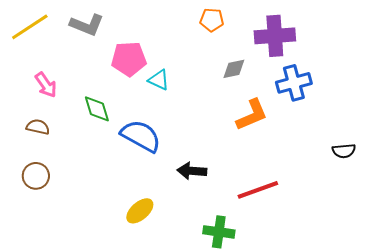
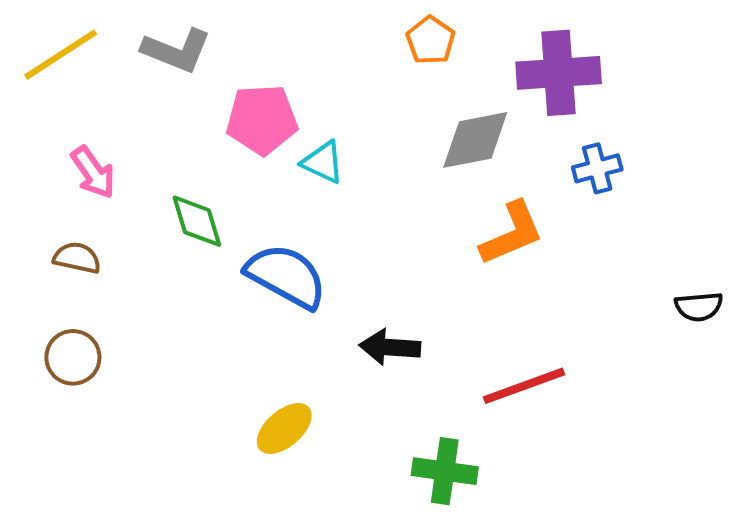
orange pentagon: (212, 20) -> (431, 40), turned 30
gray diamond: (234, 69) -> (475, 140), size x1.5
blue cross: (294, 83) -> (597, 168), size x0.7

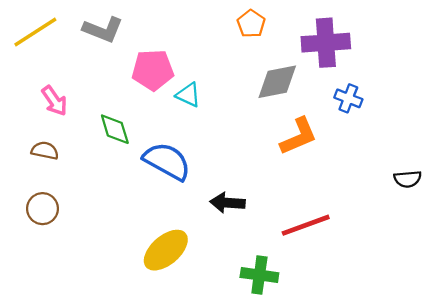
blue cross: (597, 168) -> (348, 98), turned 36
yellow ellipse: (284, 428) -> (166, 250), size x1.4

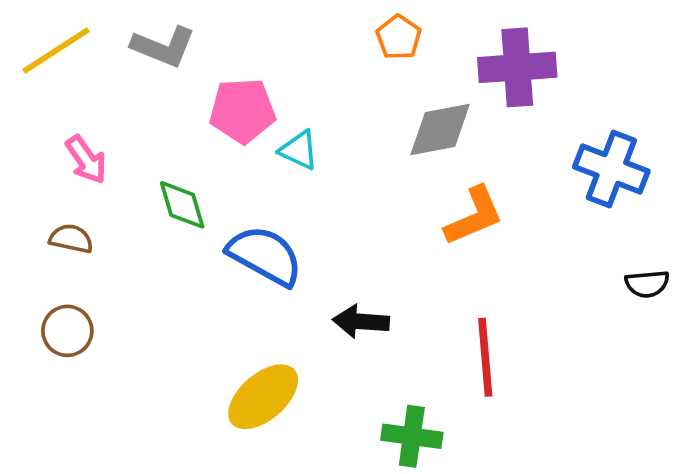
blue cross: (348, 98) -> (611, 169), moved, size x1.6
red line: (306, 225) -> (485, 357), turned -75

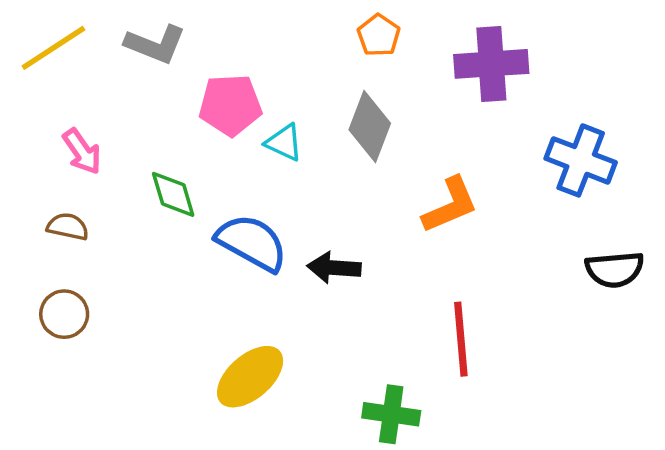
gray diamond: (440, 129) -> (370, 126), moved, turned -58
black semicircle: (647, 284) -> (615, 269), size x1.4
black arrow: (361, 321) -> (334, 268), moved

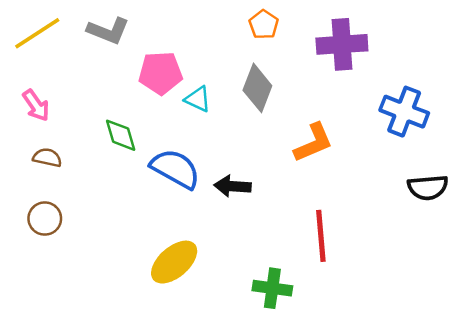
pink arrow: (82, 152) -> (36, 105), moved

